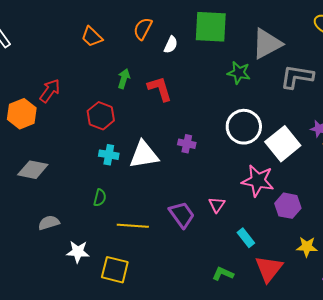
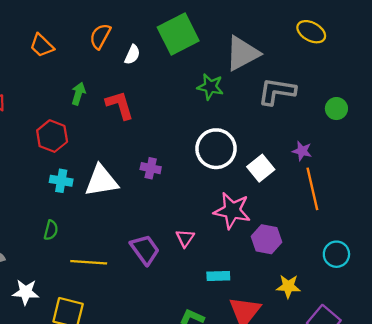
green square: (211, 27) -> (178, 34), turned -30
white square: (283, 144) -> (261, 168), size x0.7
cyan rectangle: (246, 238) -> (218, 276), turned -54

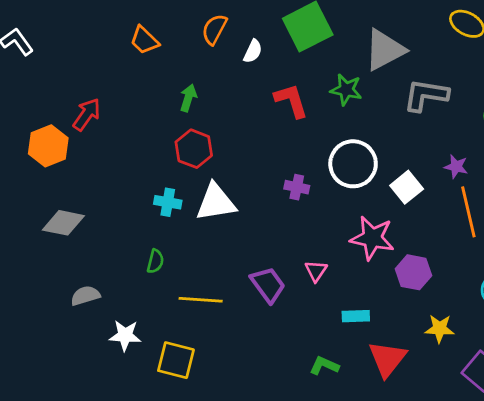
red L-shape: (120, 105) -> (291, 101), moved
red hexagon: (52, 136) -> (194, 149), moved
purple cross: (151, 168) -> (297, 187), moved

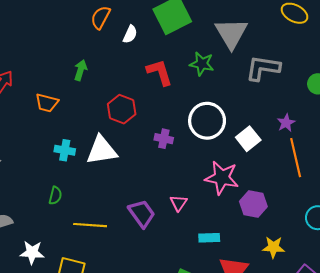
orange trapezoid: (144, 40) -> (47, 103), moved, turned -30
gray triangle: (385, 50) -> (231, 33), turned -33
red hexagon: (194, 149) -> (122, 109), moved
purple star: (456, 167) -> (286, 123), turned 30

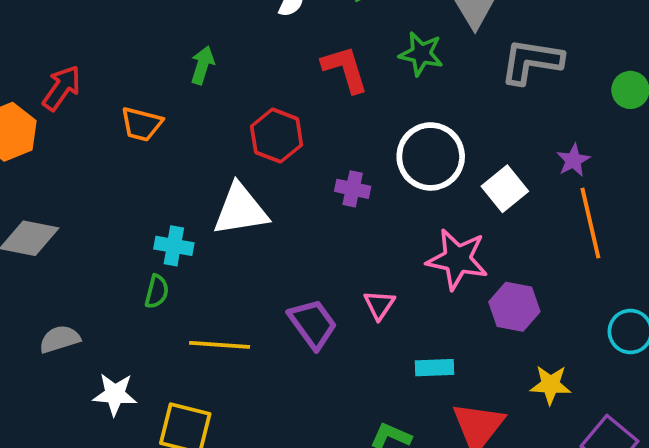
cyan cross: (65, 150) -> (174, 246), moved

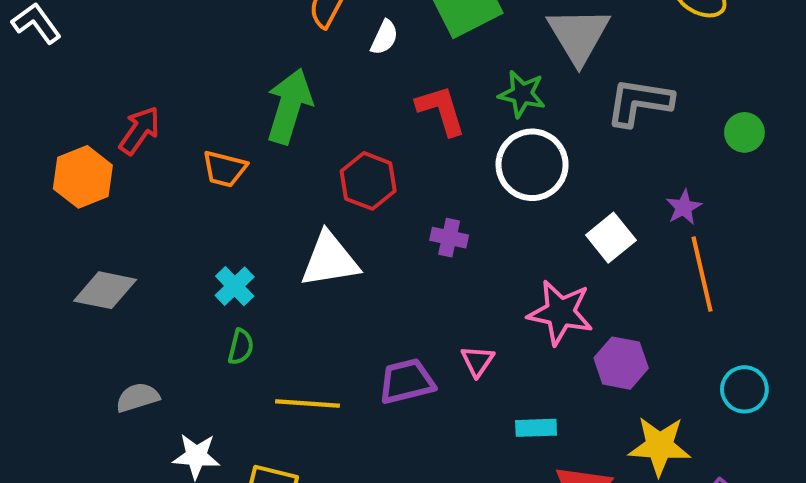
green arrow: (202, 65) -> (289, 106), size x1.8
white circle: (431, 156) -> (532, 165), moved
cyan cross: (174, 246) -> (235, 286), moved, turned 36
purple trapezoid: (313, 324) -> (407, 381), turned -68
yellow star: (551, 385) -> (659, 446), size x1.4

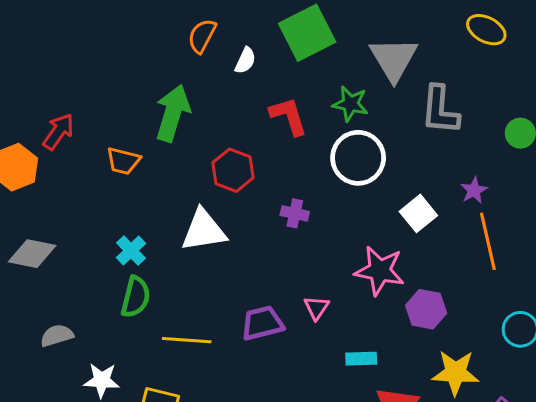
gray L-shape: (639, 102) -> (440, 110), turned -94
green semicircle: (241, 347) -> (136, 297), size x1.5

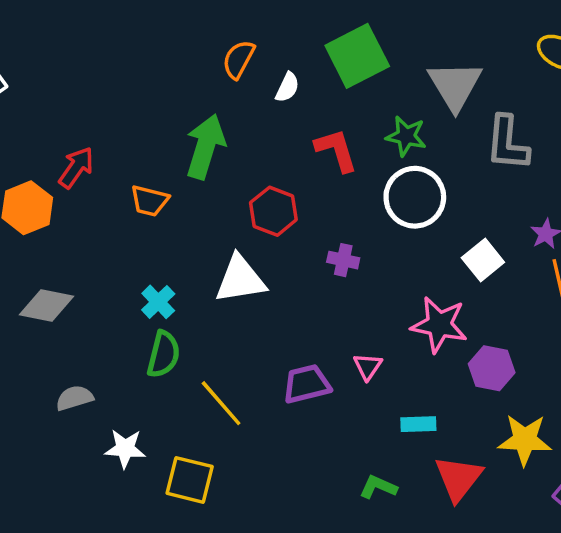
yellow line: (187, 340) -> (221, 403), turned 45

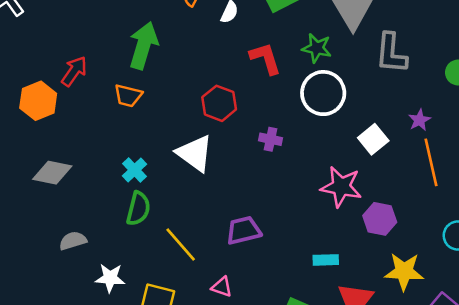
green arrow: (205, 147) -> (143, 46), moved
white triangle: (240, 279) -> (195, 153), turned 45
pink triangle: (368, 367) -> (222, 287), moved, turned -45

